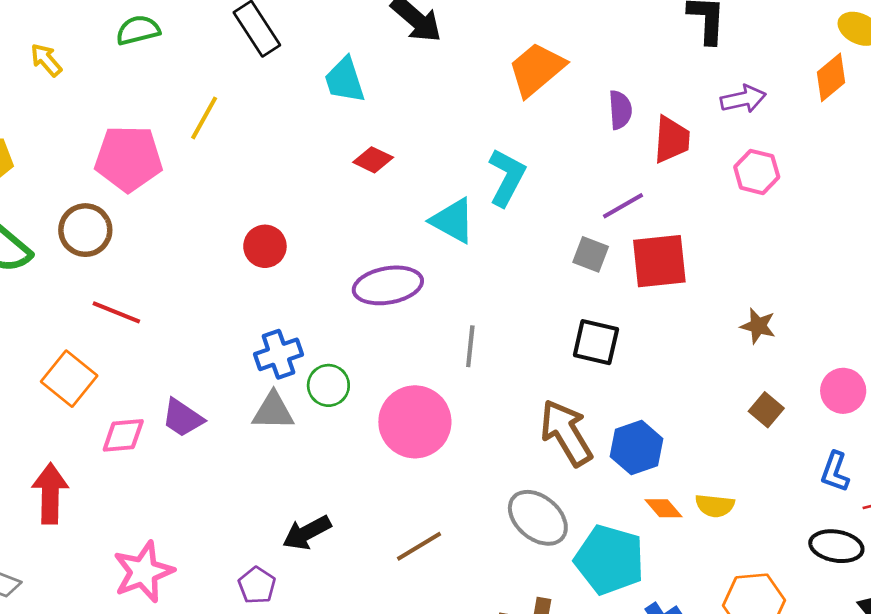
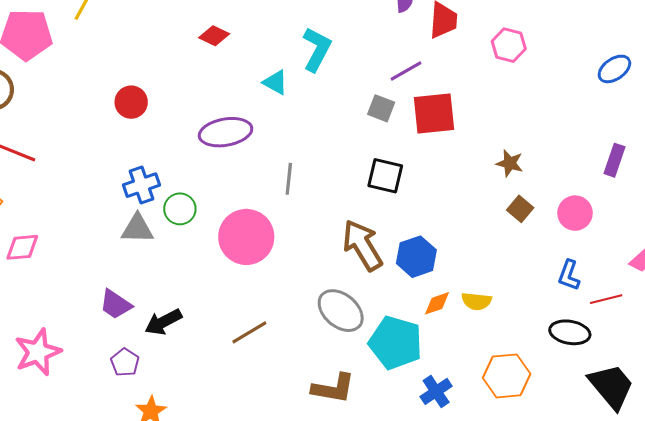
cyan triangle: (453, 221) -> (275, 82), size x0.7
brown square: (766, 410) -> (520, 209), moved
purple trapezoid: (183, 418) -> (116, 304), moved
orange diamond: (663, 508) -> (437, 303), turned -68

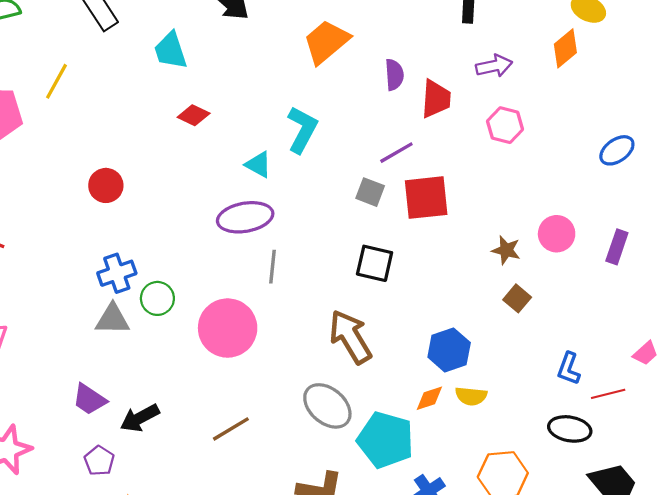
purple ellipse: (226, 132) -> (245, 217), moved
pink circle: (575, 213) -> (557, 234), moved
blue hexagon: (416, 257) -> (449, 350), moved

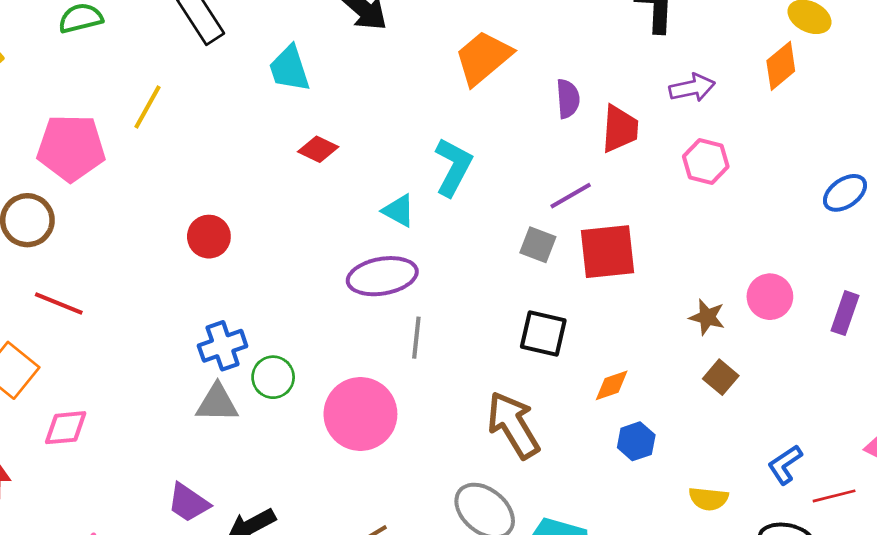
blue hexagon: (449, 350) -> (636, 441), size x0.7
blue L-shape: (569, 369) -> (785, 465), turned 36
yellow semicircle: (471, 396) -> (708, 499), moved
orange diamond: (429, 398) -> (612, 385), moved

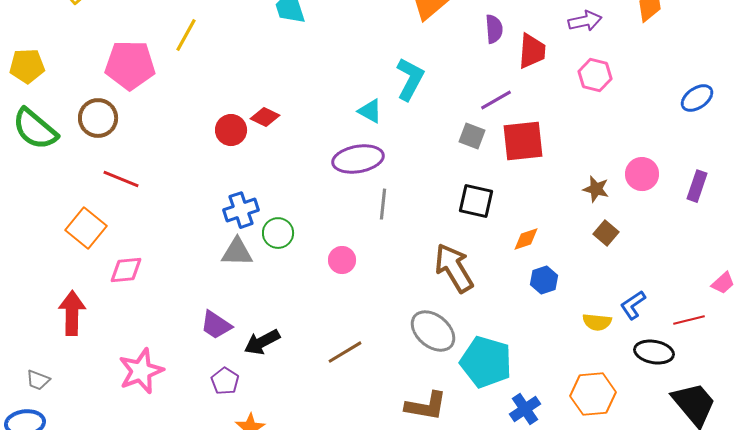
red diamond: (318, 149) -> (265, 117), moved
pink circle: (360, 414) -> (342, 260), size x0.5
blue L-shape: (785, 465) -> (633, 305), moved

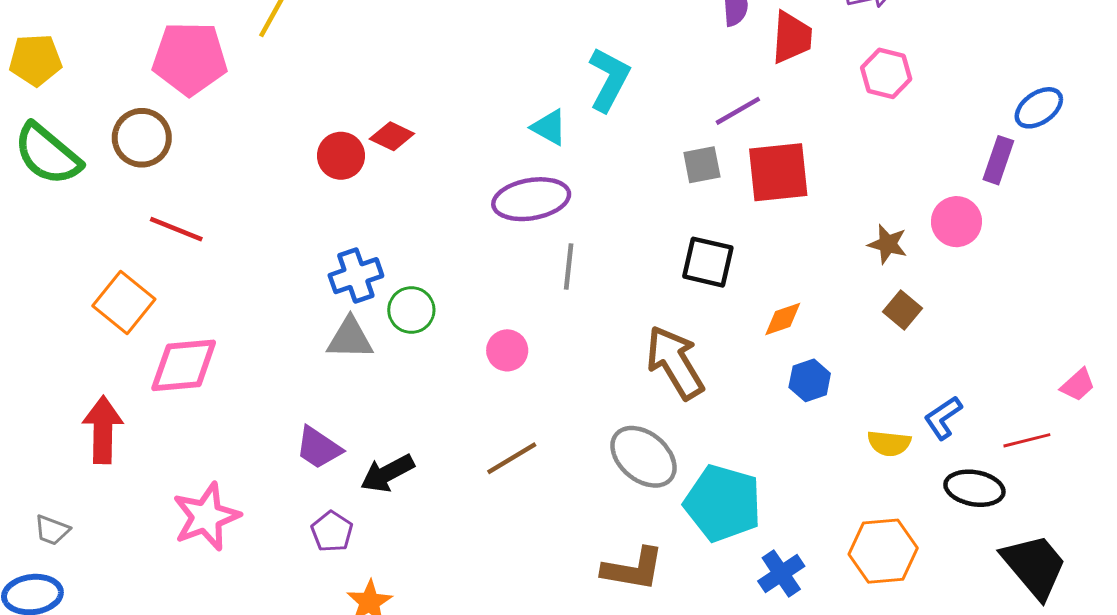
gray square: (472, 136) -> (702, 165), turned -32
purple rectangle: (697, 186) -> (998, 160), moved
pink diamond: (126, 270) -> (184, 365), size x1.4
brown line: (345, 352) -> (512, 458), moved

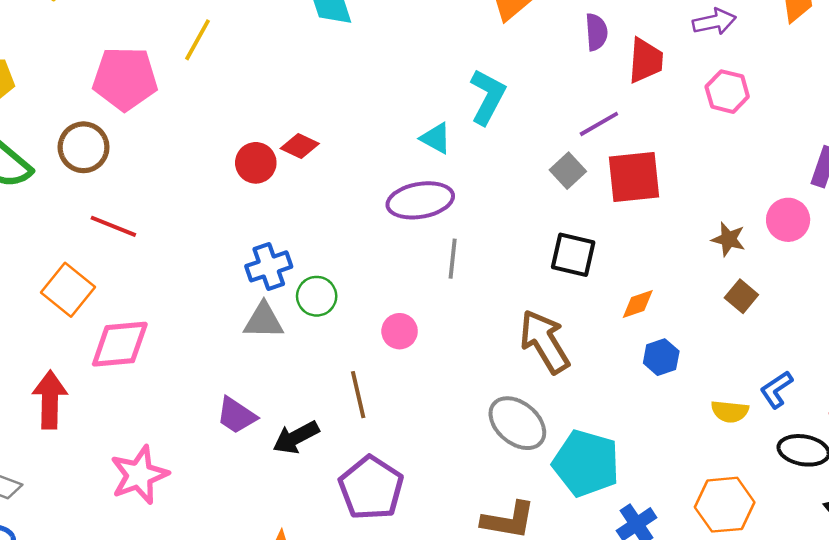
gray square: (702, 165) -> (568, 171), turned -32
brown line: (512, 458) -> (358, 395), moved, turned -72
purple pentagon: (332, 532) -> (371, 488), moved, size x1.8

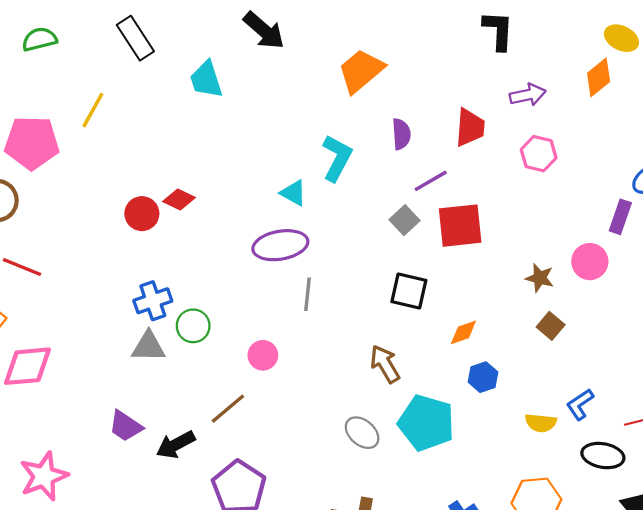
purple semicircle: (596, 32) -> (401, 134), moved
brown arrow: (545, 342) -> (385, 364), size x0.7
brown line: (358, 395) -> (228, 409), turned 63
gray ellipse: (517, 423) -> (362, 433), size x0.7
cyan pentagon: (586, 463) -> (426, 423), moved

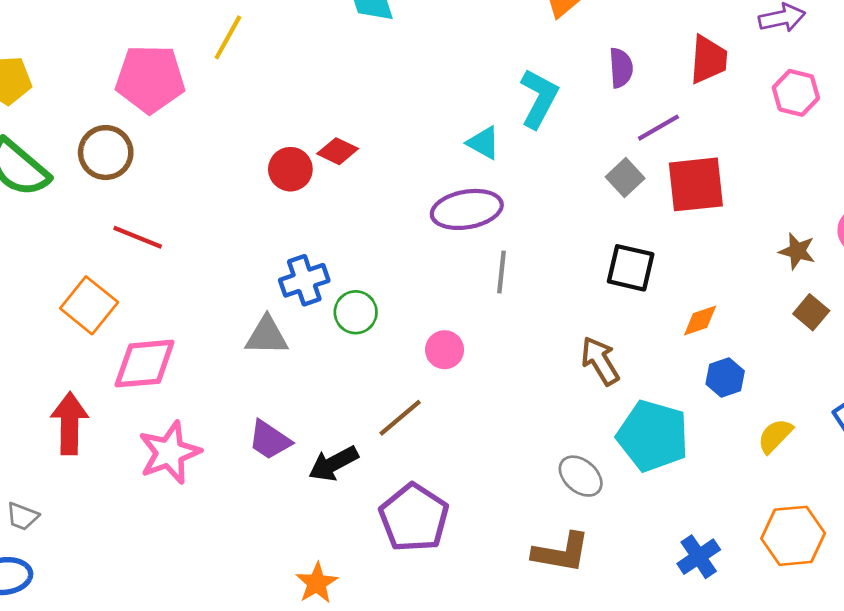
gray triangle: (148, 347) -> (267, 336), moved
yellow semicircle: (541, 423) -> (775, 436), moved, turned 128
gray ellipse: (362, 433) -> (581, 476), moved
pink star: (44, 476) -> (170, 452), moved

